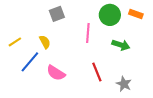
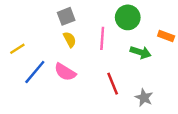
orange rectangle: (136, 14) -> (166, 36), moved
yellow semicircle: (45, 42) -> (70, 39), moved
pink semicircle: (56, 73) -> (65, 72), moved

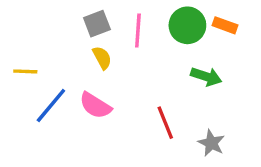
orange rectangle: (166, 36) -> (225, 25), moved
pink line: (102, 38) -> (138, 30), moved
yellow line: (17, 49) -> (25, 71), turned 35

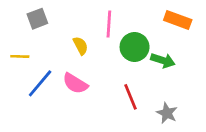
gray square: (97, 24) -> (37, 19), moved
green circle: (187, 25) -> (135, 47), moved
orange rectangle: (225, 25) -> (178, 20), size x1.4

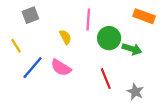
yellow line: (20, 56) -> (16, 46), turned 56

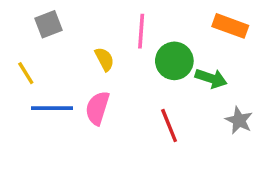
blue line: (33, 68) -> (52, 108), turned 50
pink semicircle: (61, 68) -> (97, 108), turned 75
gray star: (135, 92) -> (239, 120), moved

